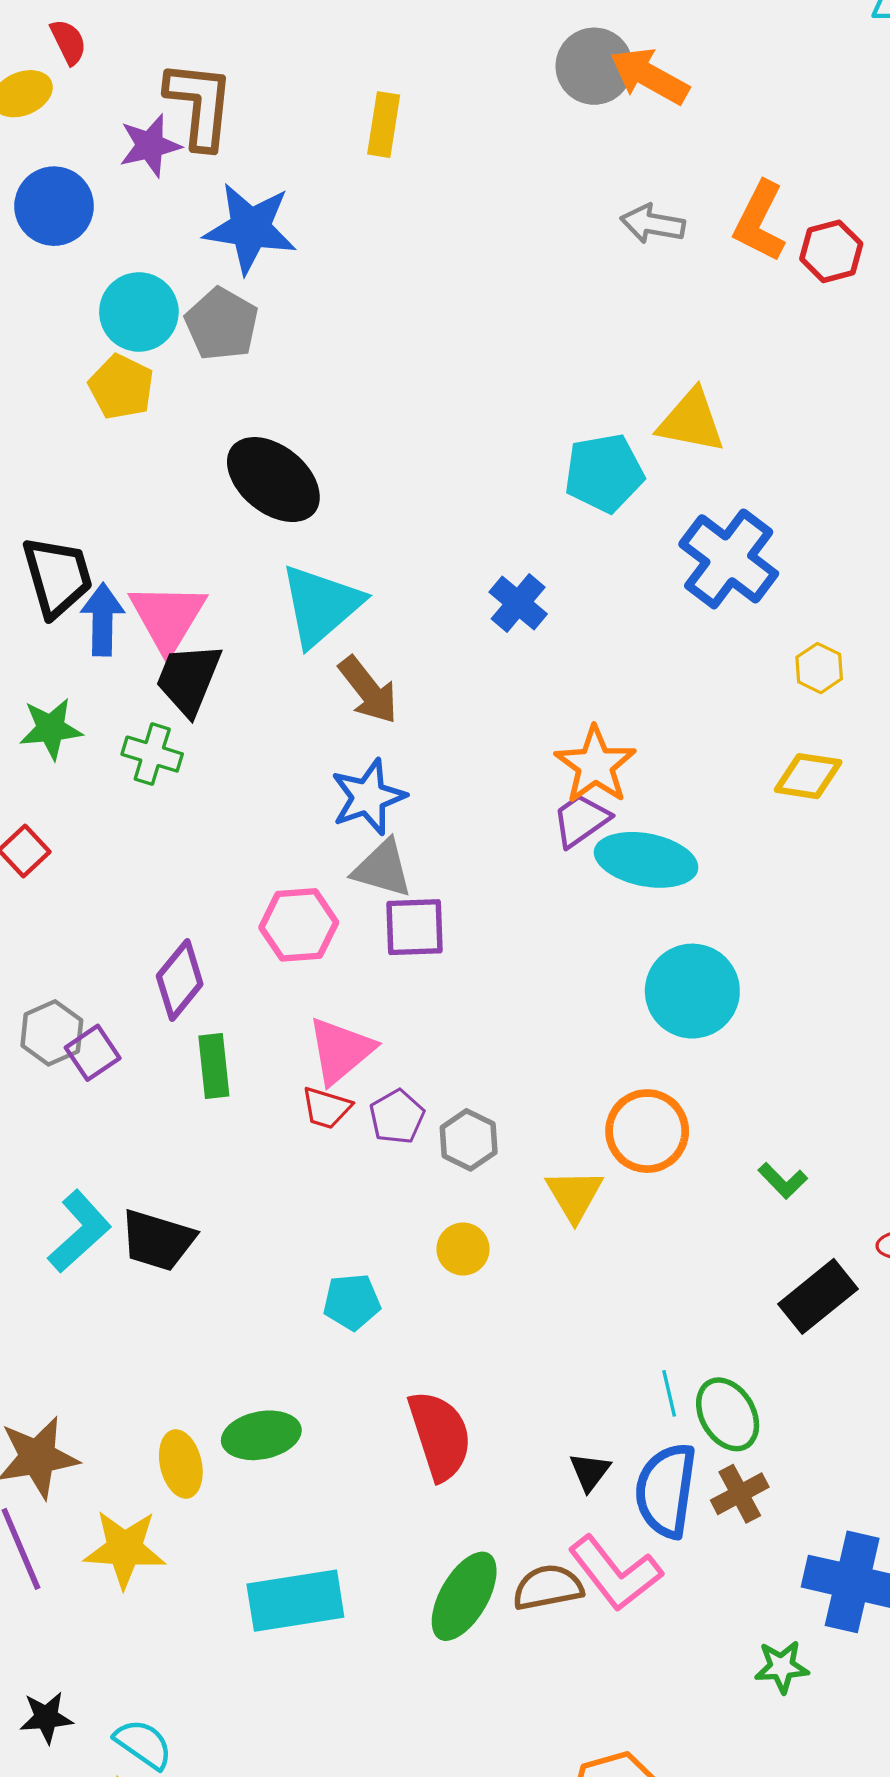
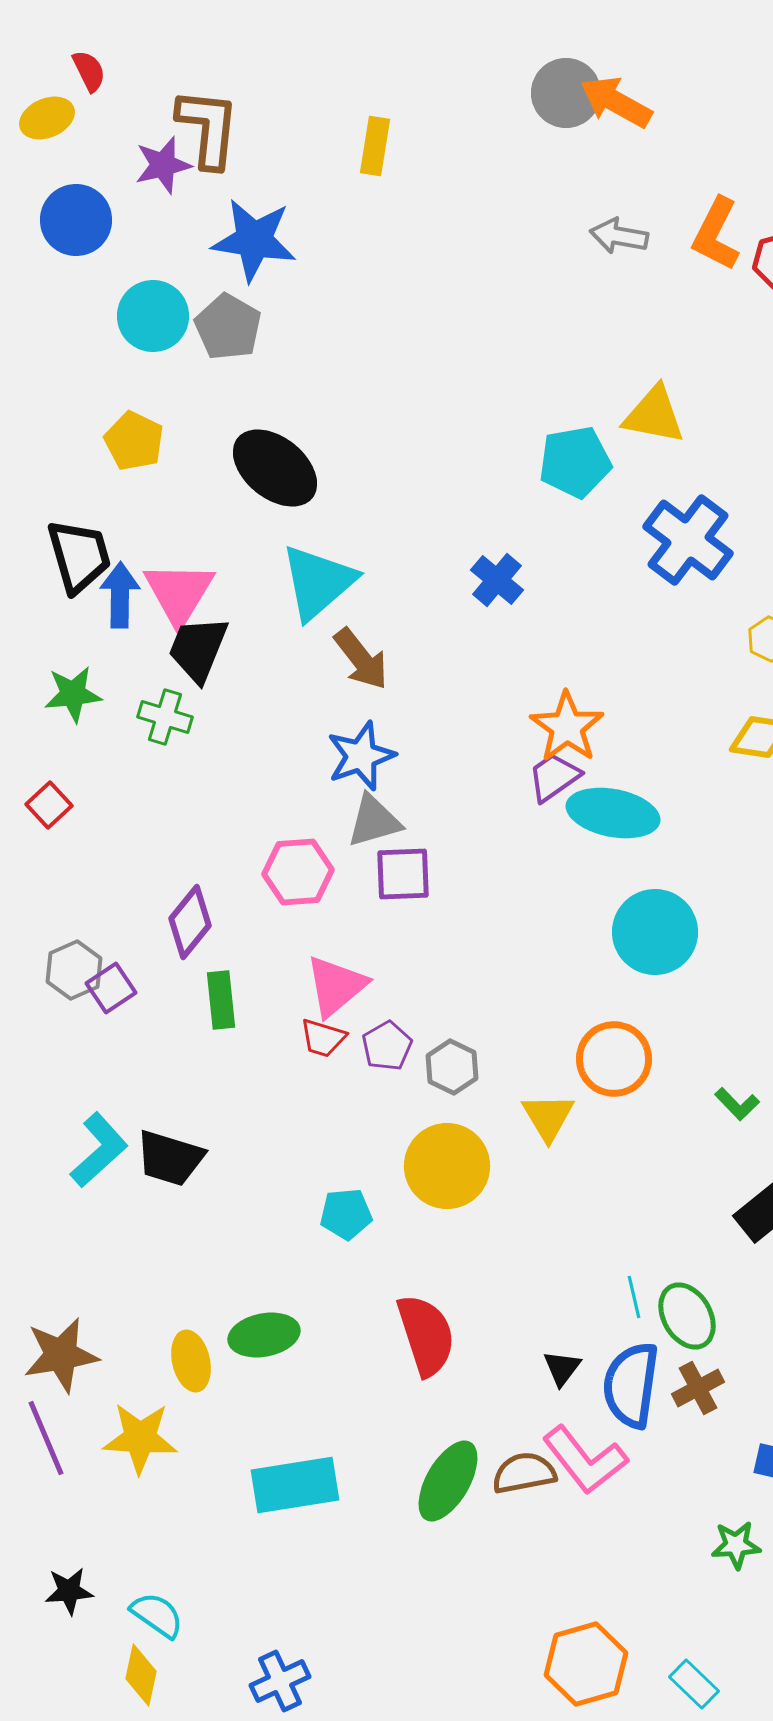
yellow pentagon: (121, 387) -> (134, 441), moved
gray triangle: (383, 869) -> (374, 821), turned -32
yellow circle: (463, 1249) -> (447, 1166), size x1.8

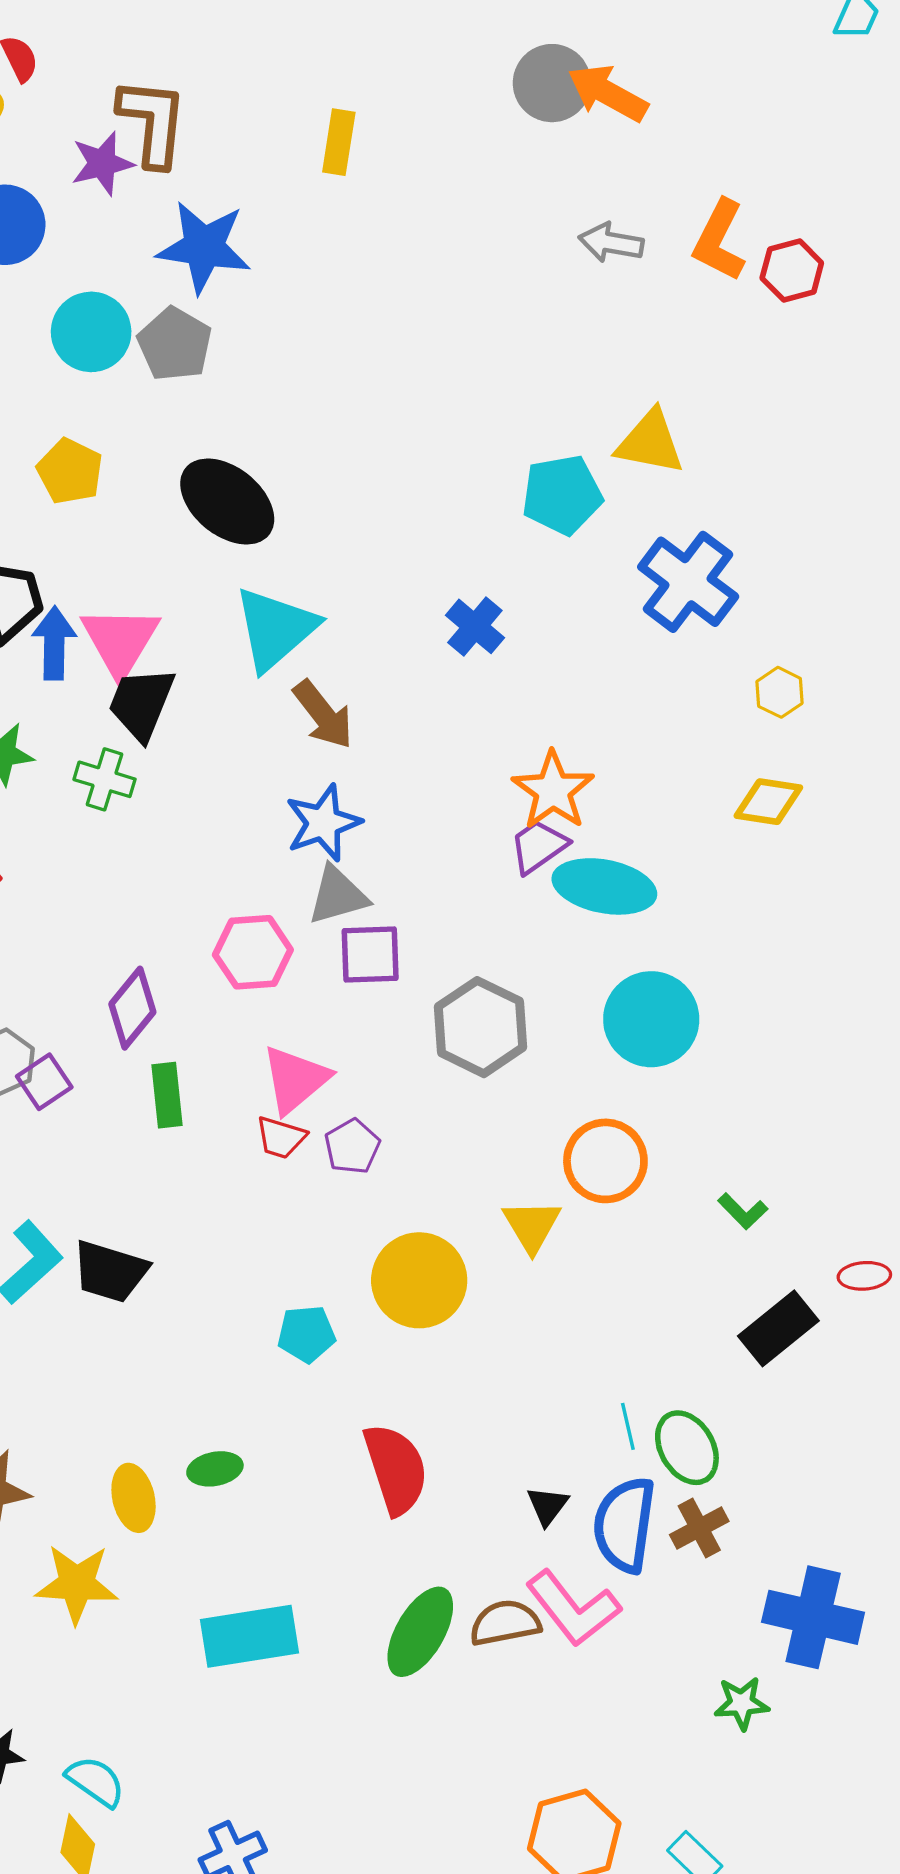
gray hexagon: (452, 1067) -> (481, 1027), moved, size x1.6
green ellipse: (264, 1335) -> (215, 1469), size x0.7

